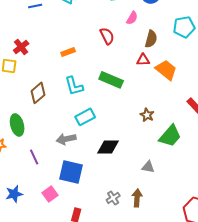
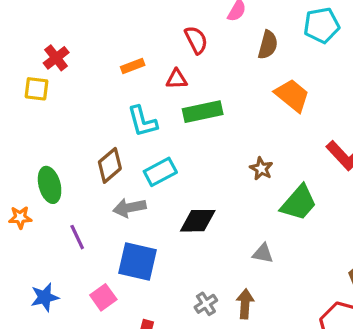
red triangle: (143, 60) -> (177, 79), moved
green rectangle: (111, 80) -> (203, 112), turned -35
brown diamond: (38, 93) -> (110, 165), moved

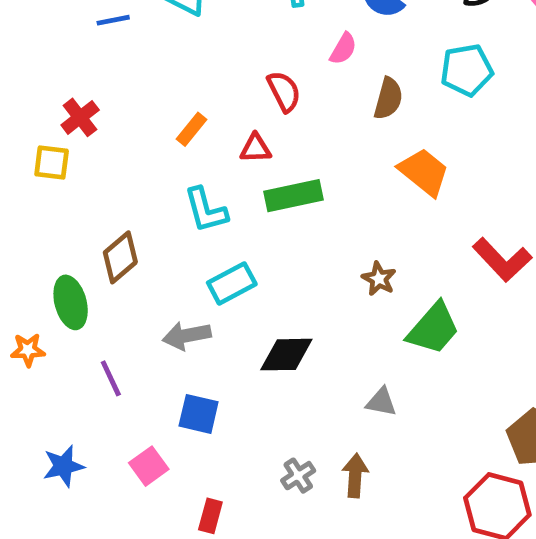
orange rectangle: (133, 66) -> (191, 129), turned -30
brown diamond: (110, 165) -> (120, 257), moved
blue square: (137, 261) -> (199, 414), size x0.7

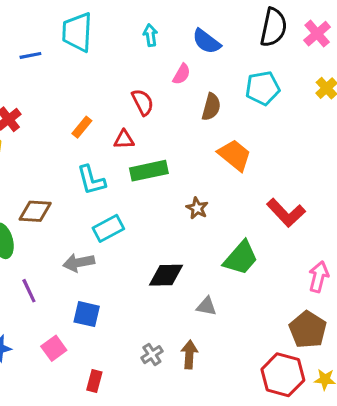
brown diamond: (120, 257) -> (35, 211), turned 44
brown star: (379, 279) -> (197, 208), moved
black diamond: (286, 355) -> (166, 275), moved

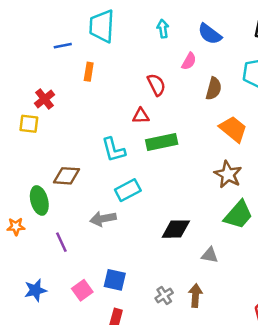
orange rectangle: (82, 127) -> (89, 72), moved, turned -30
brown star: (197, 208) -> (228, 174), moved, size x1.5
blue square: (87, 314) -> (115, 280), moved

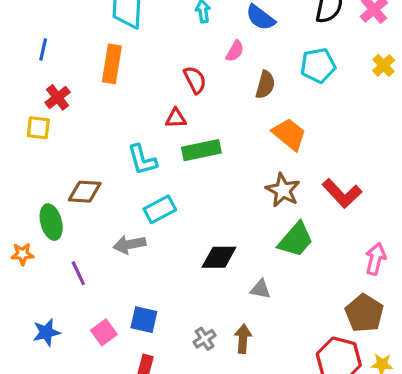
blue line: (63, 46) -> (43, 49), moved, turned -66
orange rectangle: (89, 72) -> (112, 64), size x1.6

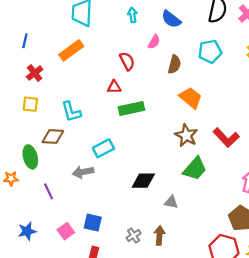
orange rectangle: (112, 64) -> (71, 50), turned 45
yellow square: (38, 128) -> (30, 104), moved
cyan L-shape: (142, 160) -> (71, 112), moved

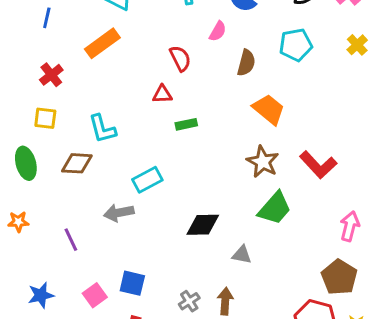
blue line: (25, 41) -> (47, 18), moved
green rectangle: (131, 109) -> (186, 124), size x0.6
green ellipse: (30, 157) -> (26, 163), moved

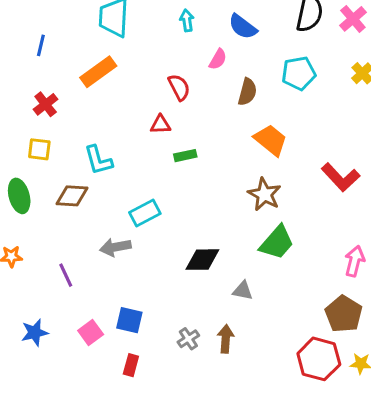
red L-shape: (318, 165) -> (341, 177), moved

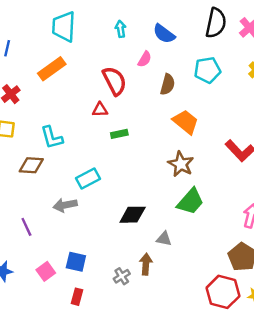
red semicircle: (179, 87) -> (114, 81), size x1.4
brown arrow: (226, 339) -> (146, 264), moved

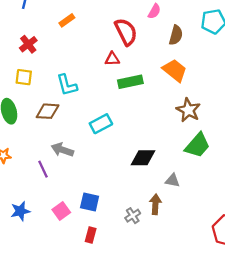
orange rectangle: (52, 69) -> (67, 20), size x0.6
orange trapezoid: (186, 122) -> (175, 70), moved
green rectangle: (119, 134) -> (130, 82), size x1.5
gray arrow: (65, 205) -> (62, 150), moved, turned 30

